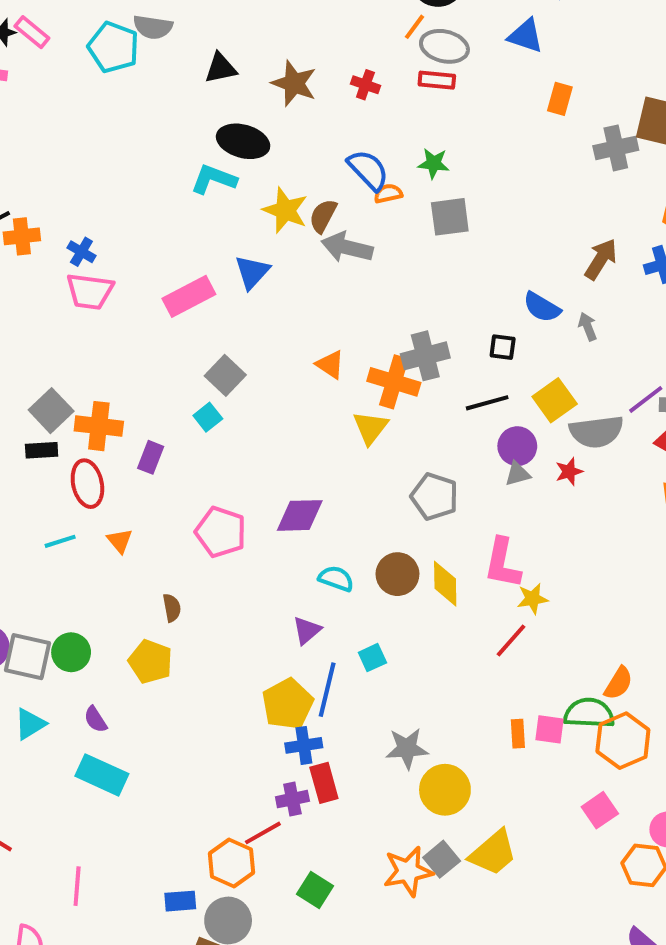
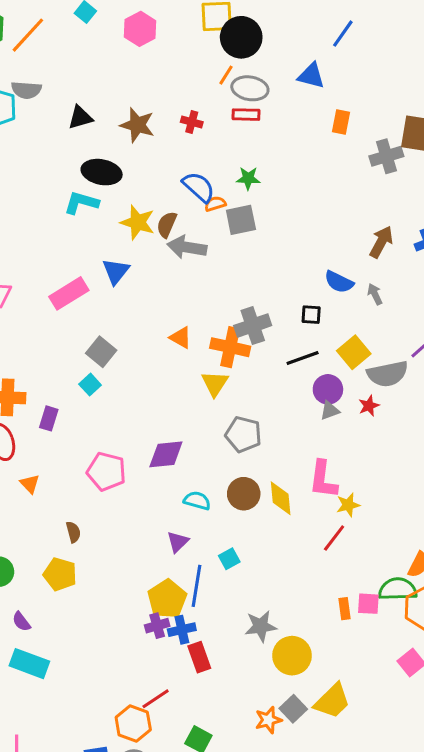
gray square: (450, 217) -> (241, 220), moved
gray pentagon: (434, 496) -> (243, 434), moved
purple cross: (292, 799) -> (157, 626), moved
orange star: (408, 871) -> (268, 720), size x0.7

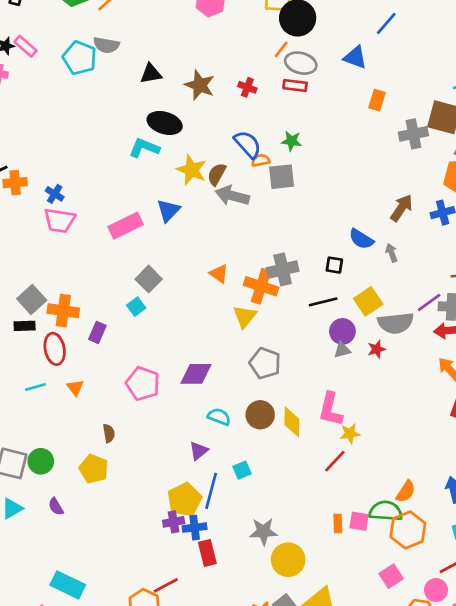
cyan rectangle: (29, 664) -> (68, 585), moved

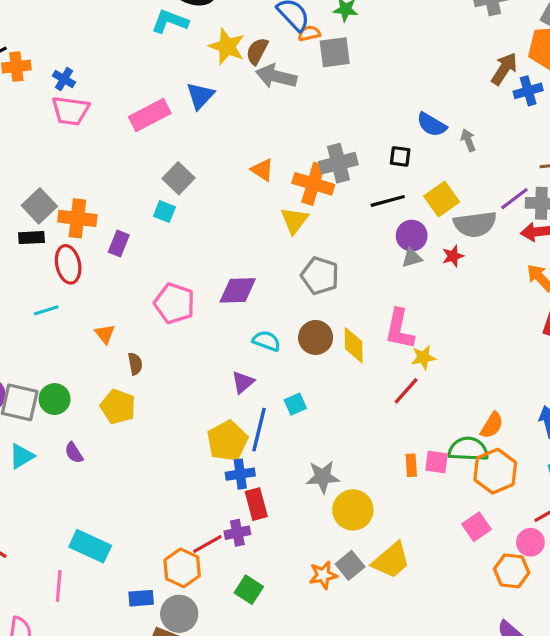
brown arrow: (402, 208) -> (504, 69), moved
cyan square: (136, 307) -> (164, 212), turned -30
orange triangle: (75, 388) -> (105, 334), moved
purple cross: (174, 522) -> (237, 533), moved

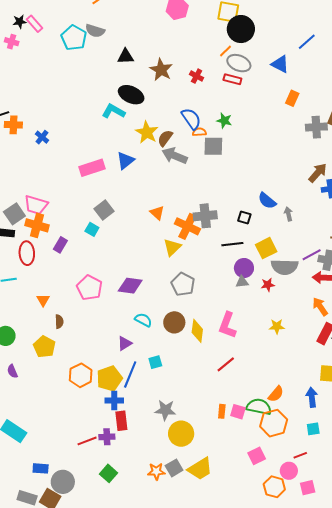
pink trapezoid: (70, 111) -> (36, 205), moved
yellow star: (423, 358) -> (277, 326), moved
orange hexagon: (182, 568) -> (81, 375), moved

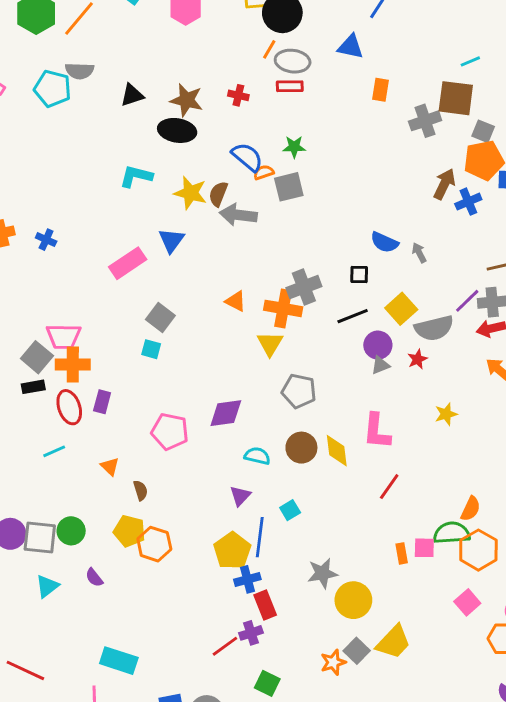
black ellipse: (131, 95) -> (177, 130), moved
purple rectangle: (60, 245) -> (102, 402), moved
orange hexagon: (81, 375) -> (154, 544), moved

